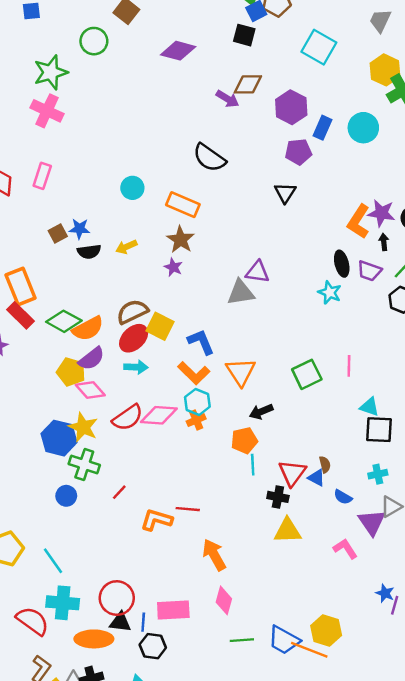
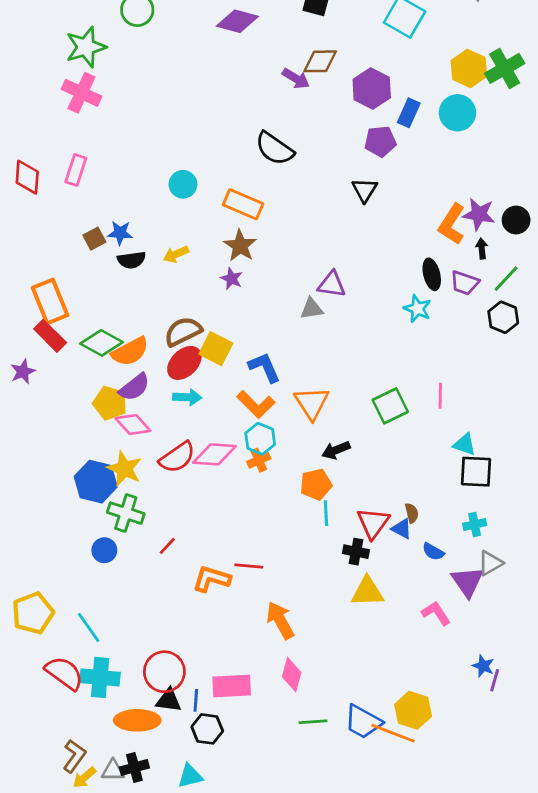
yellow hexagon: (385, 70) -> (469, 68), moved
gray triangle: (241, 292) -> (312, 309), size x0.7
red semicircle: (33, 621) -> (64, 673), moved

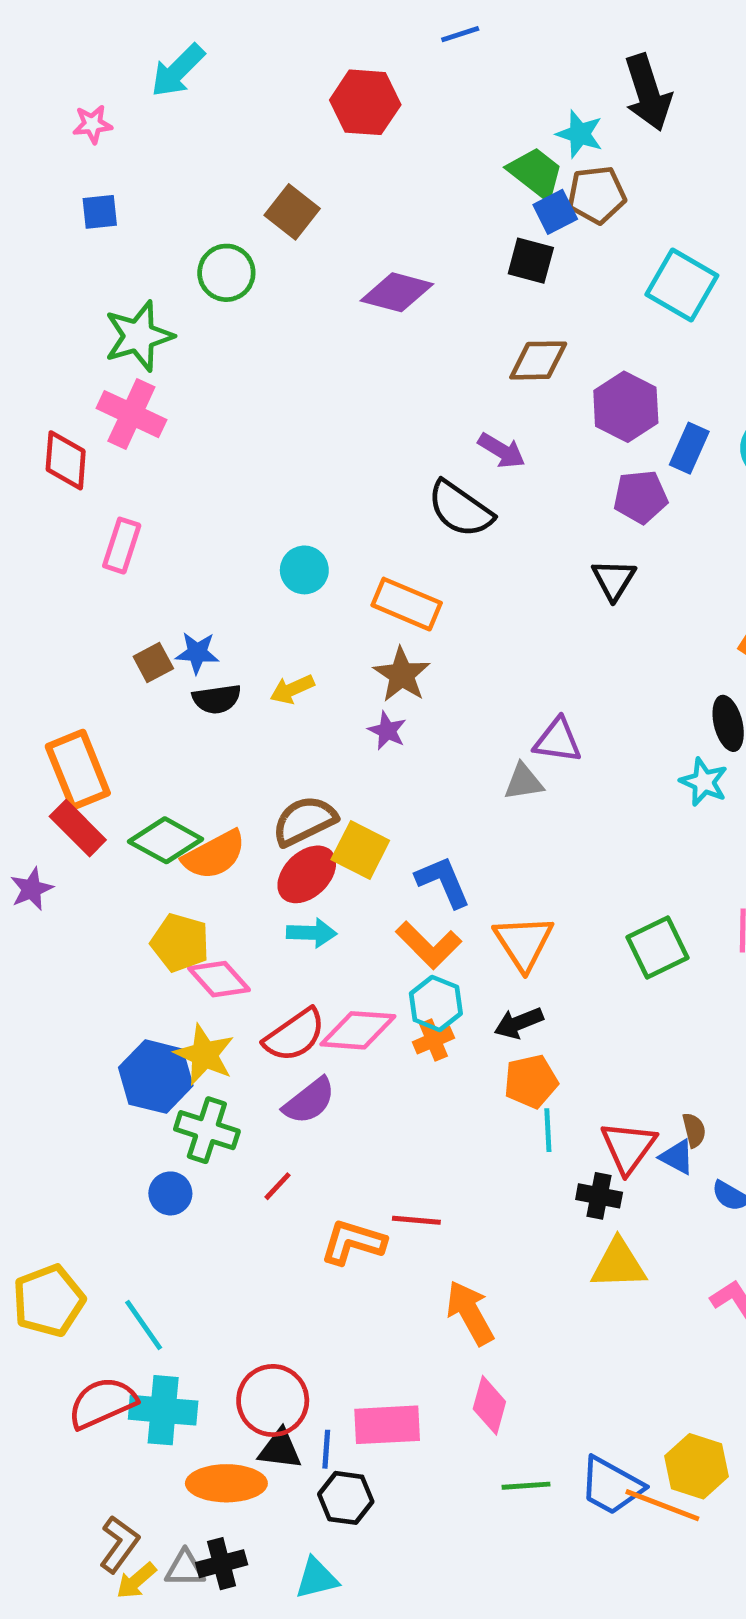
purple arrow: (296, 78) -> (502, 451), moved
red diamond: (27, 177) -> (66, 460), moved
purple semicircle: (134, 387) -> (309, 1101), moved
black arrow: (336, 450) -> (519, 1023), moved
red semicircle: (64, 673) -> (102, 1403), turned -60

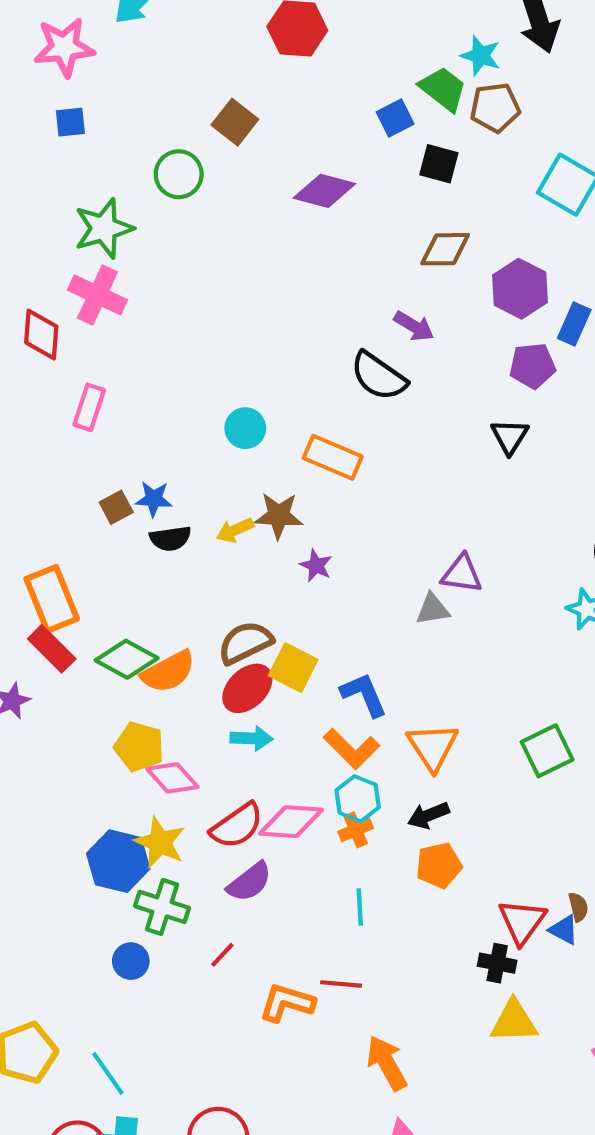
pink star: (92, 124) -> (64, 47), size x1.8
blue square: (555, 212) -> (395, 118), moved
brown star: (402, 675) -> (279, 516), moved, turned -30
cyan line: (548, 1130) -> (360, 907), moved

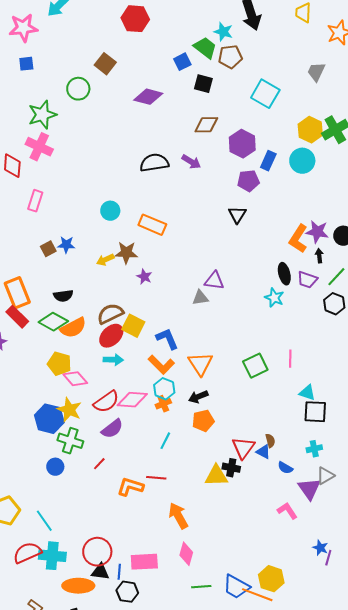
black semicircle: (378, 376) -> (154, 163), moved, turned 136
black semicircle: (170, 538) -> (63, 296), moved
cyan line: (360, 907) -> (165, 441), turned 30
yellow triangle: (514, 1021) -> (216, 476), moved

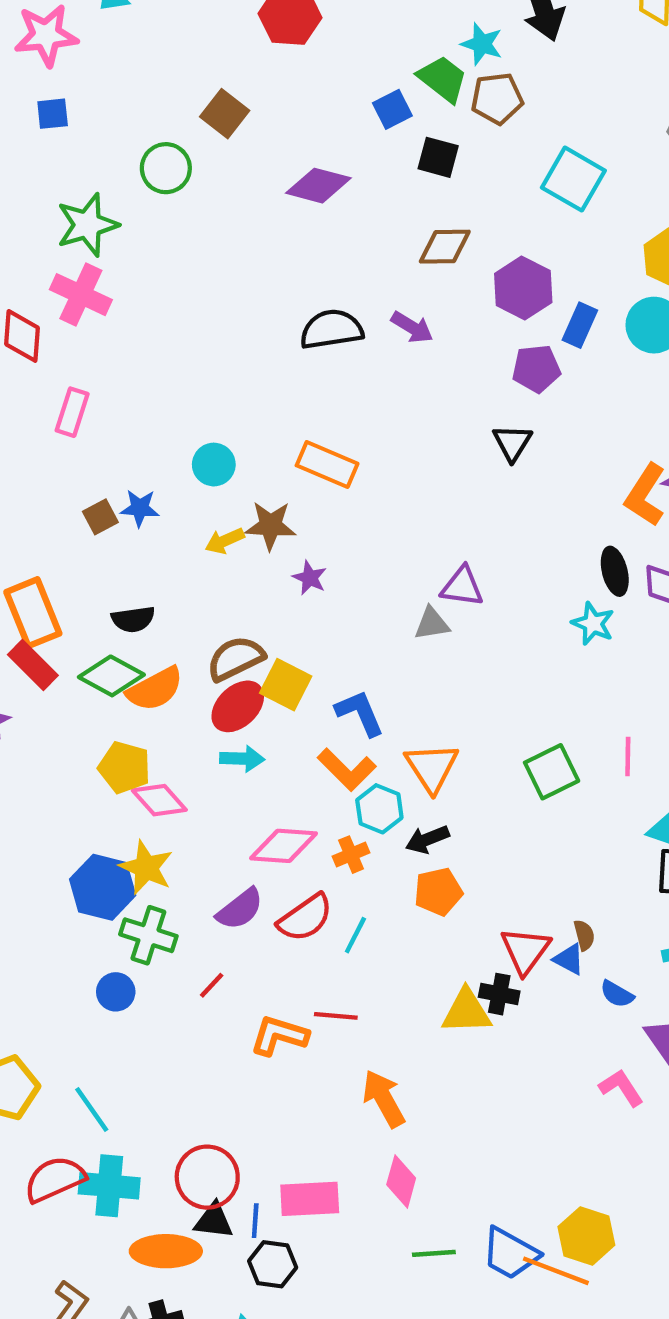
cyan circle: (110, 211) -> (214, 465), moved
cyan hexagon: (164, 389) -> (379, 809), moved
red semicircle: (106, 402) -> (305, 918), moved

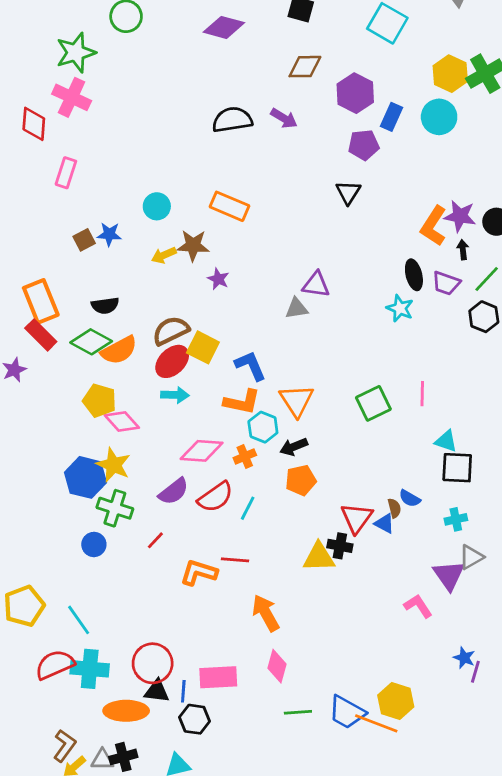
orange L-shape: (347, 770) -> (242, 402), turned -33
blue semicircle: (617, 994) -> (410, 498), moved

